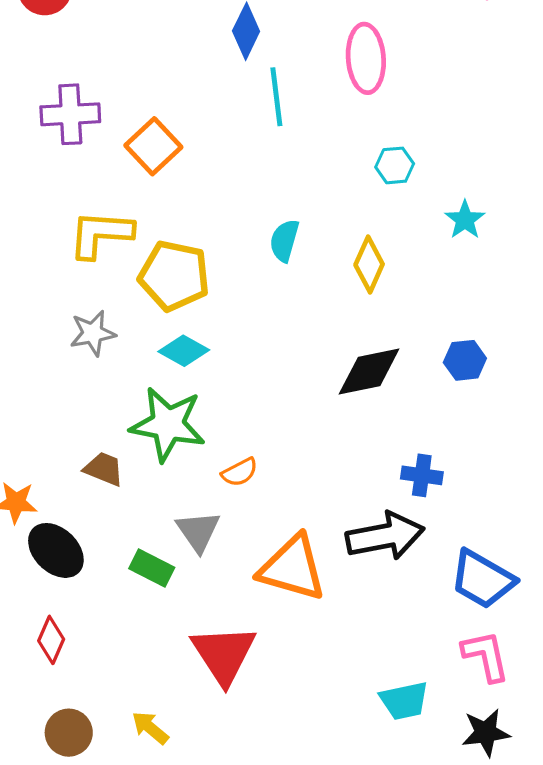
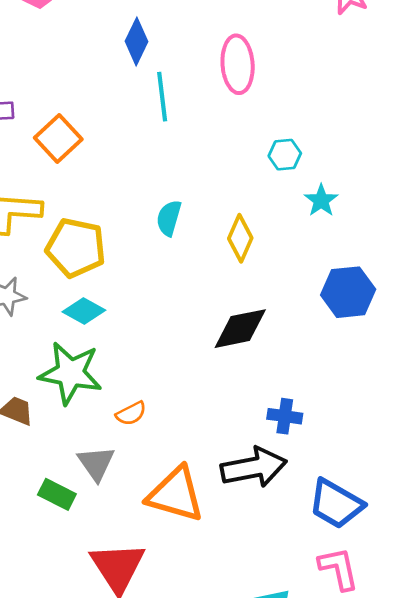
cyan hexagon: (395, 165) -> (285, 155), moved
blue hexagon: (465, 360) -> (348, 292), moved, size x1.5

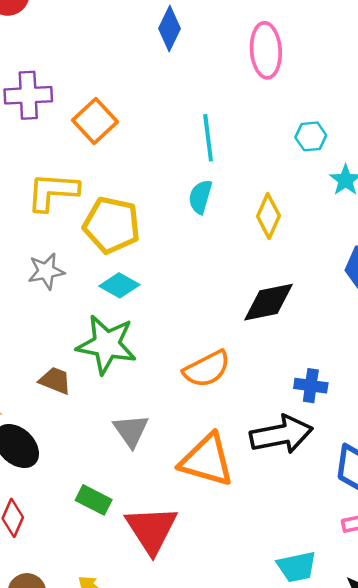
cyan line: (162, 97) -> (208, 138), moved
orange semicircle: (131, 413) -> (207, 369), moved, size x1.6
green rectangle: (57, 494) -> (94, 500), moved

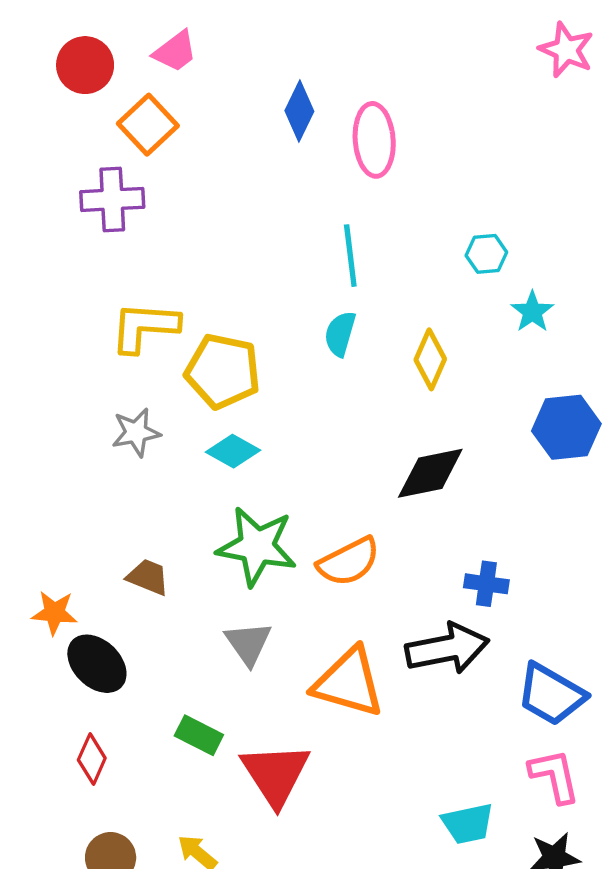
pink ellipse: (266, 50) -> (374, 140), moved
orange square: (95, 121) -> (148, 125), moved
green star: (107, 345) -> (257, 546), moved

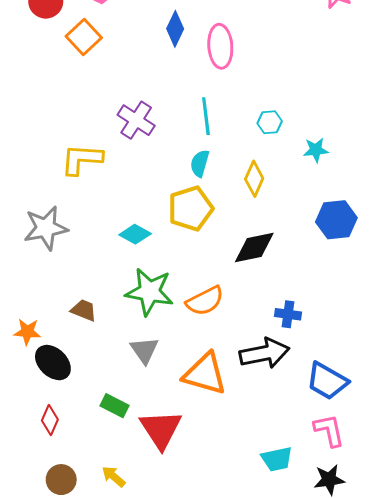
purple cross: (112, 199) -> (136, 120), moved, turned 36
cyan hexagon: (486, 254) -> (270, 122), moved
cyan star: (532, 312) -> (316, 150), turned 30
yellow pentagon: (223, 371) -> (191, 209), moved, turned -30
gray star: (136, 432) -> (46, 228), moved, size x1.5

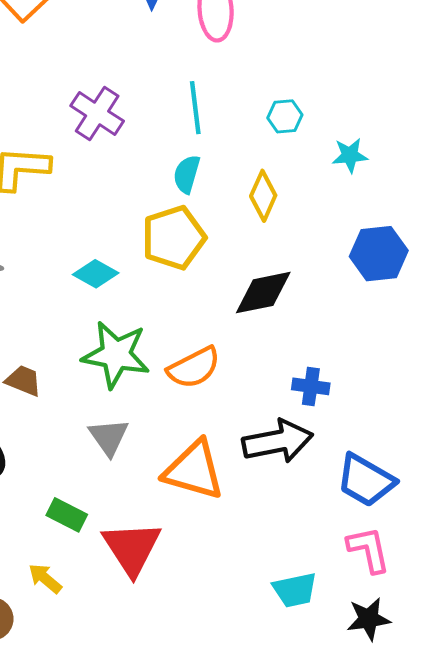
yellow arrow: (114, 476) -> (45, 578), moved

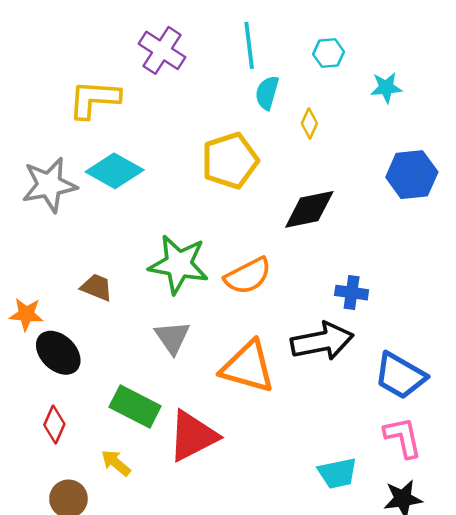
cyan semicircle: (187, 174) -> (267, 93), moved
yellow diamond: (263, 196) -> (309, 123), size x0.7
cyan diamond: (96, 274) -> (115, 171), moved, size x1.4
green rectangle: (67, 515) -> (135, 407), size x1.4
red triangle: (132, 548) -> (193, 436), turned 36

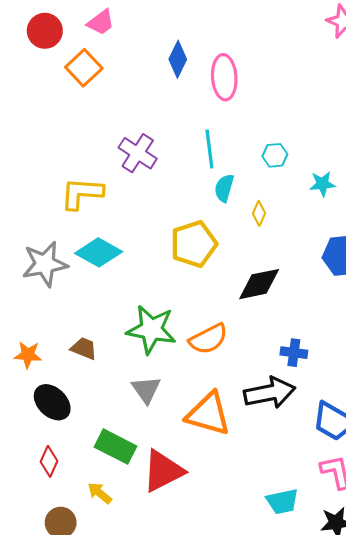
orange star: (26, 314) -> (28, 355), moved

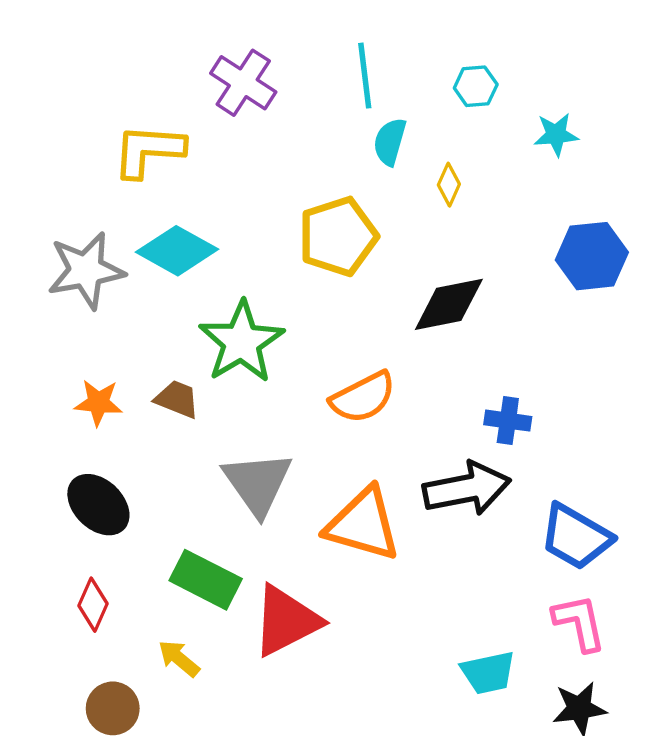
green star: (151, 329) -> (241, 342), moved, turned 30
brown trapezoid: (84, 348) -> (177, 399), moved
orange star: (28, 355) -> (98, 403), moved
gray triangle: (146, 390) -> (258, 483), size x1.4

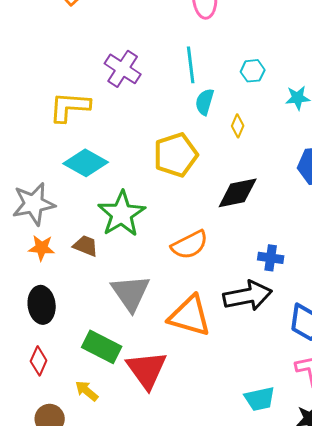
gray star: (86, 270) -> (34, 204), moved
black ellipse: (98, 505) -> (42, 305), turned 39
red triangle: (286, 621) -> (147, 370), turned -39

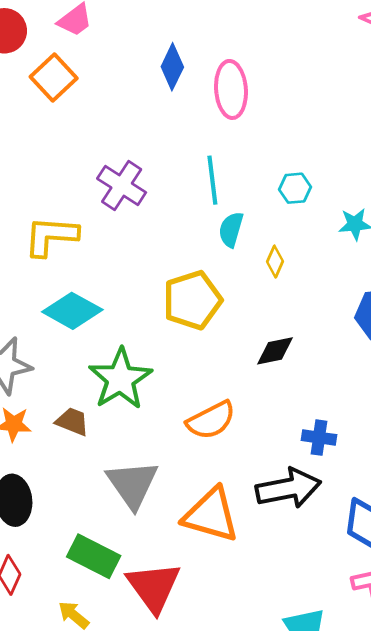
black diamond: (238, 193) -> (275, 351), size x0.7

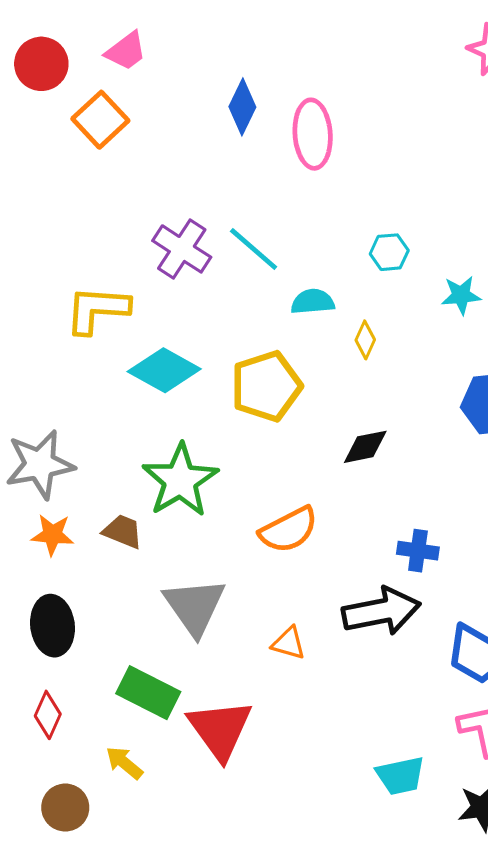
cyan line: (212, 180) -> (254, 249), moved, turned -42
cyan semicircle: (231, 230) -> (313, 302), turned 69
cyan diamond: (72, 311) -> (164, 370), moved
orange triangle: (211, 515) -> (289, 643), size x0.5

